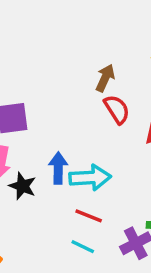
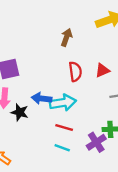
red semicircle: (117, 109) -> (75, 72), moved, turned 30
blue arrow: (58, 168) -> (42, 98), turned -78

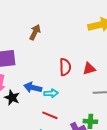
brown arrow: (66, 37) -> (35, 32), moved
cyan arrow: (63, 103) -> (51, 93), size x0.6

